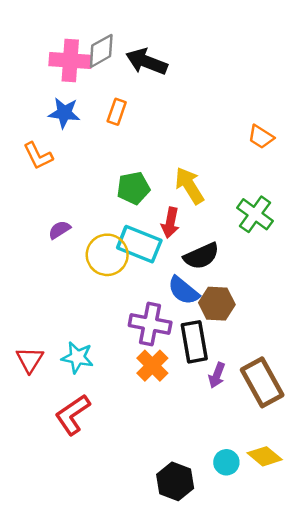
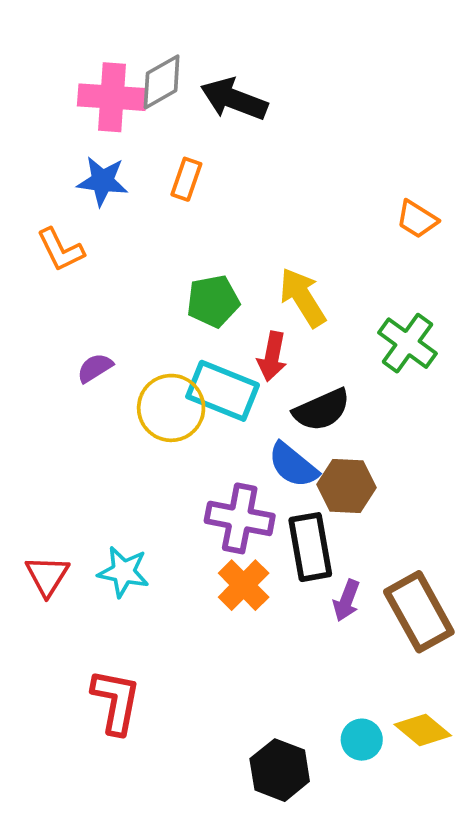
red L-shape: (73, 415) -> (116, 701), moved, turned 135

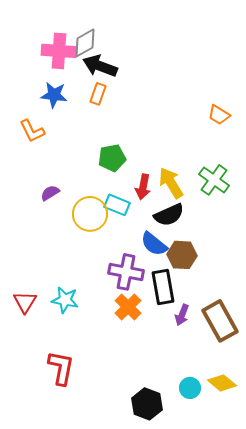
black arrow: (234, 99) -> (100, 66), moved
yellow arrow: (303, 297) -> (171, 183), moved
cyan rectangle: (223, 391) -> (117, 205), size x0.7

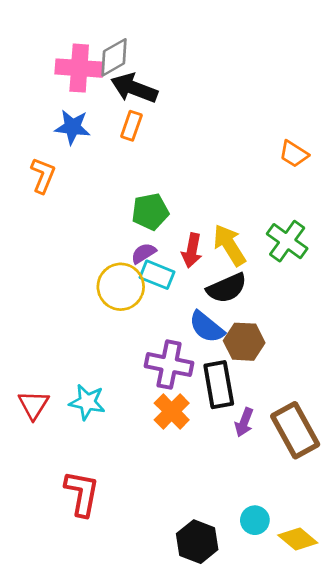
orange L-shape: (32, 131) -> (43, 175), turned -132
purple semicircle: (50, 193) -> (144, 253), moved
yellow diamond: (222, 383) -> (298, 539), moved

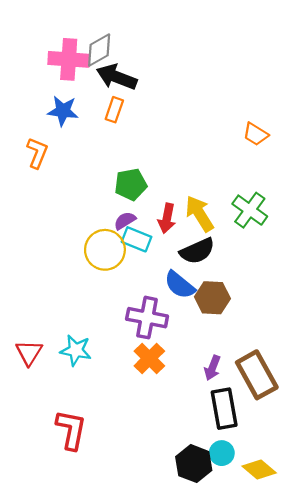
black rectangle: (219, 385) -> (224, 409), moved
black hexagon: (197, 542) -> (194, 464), moved

